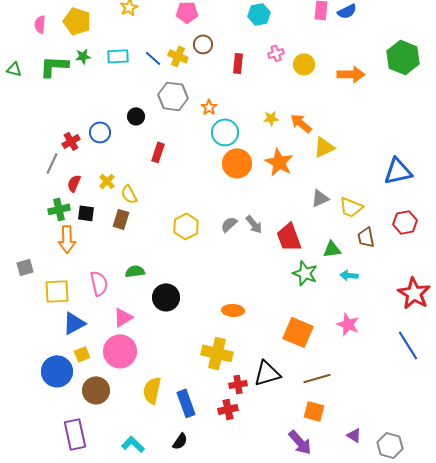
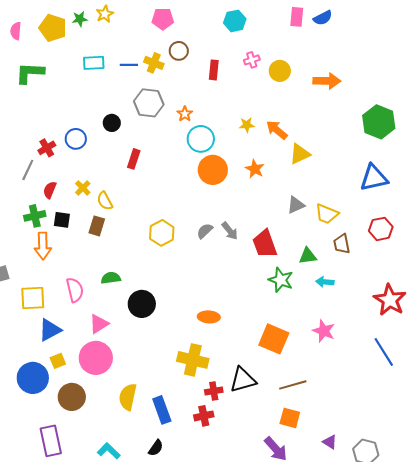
green star: (83, 56) -> (80, 19), moved
green hexagon: (403, 57) -> (379, 122), moved
blue line: (153, 58) -> (129, 65), turned -42
orange star: (279, 162) -> (255, 169), size x0.7

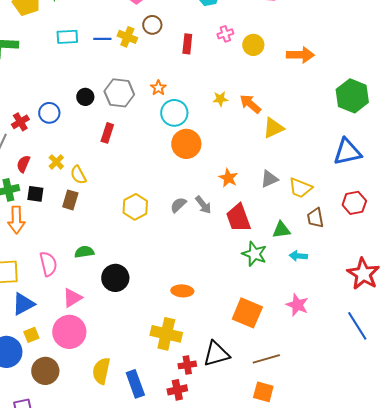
gray hexagon: (149, 103) -> (119, 93), moved
orange star: (255, 169) -> (228, 178), moved

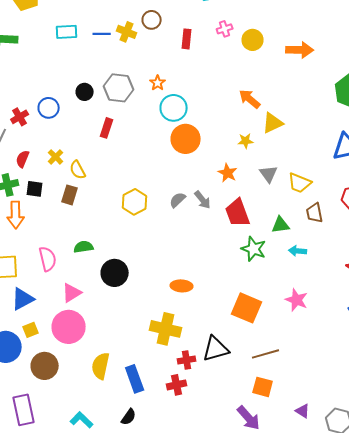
yellow star: (220, 99) -> (246, 141), moved
gray triangle: (269, 179) -> (269, 174), turned -42

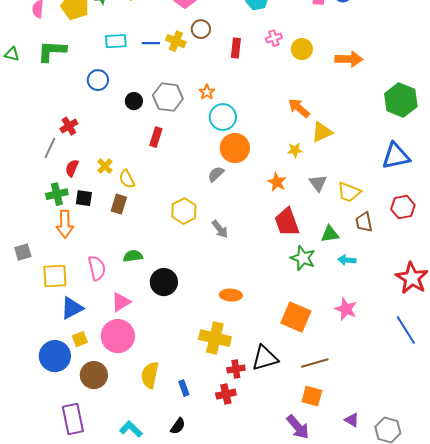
blue circle: (49, 108) -> (98, 80), moved
gray semicircle: (178, 200) -> (216, 174), moved
gray arrow: (203, 200) -> (220, 229), moved
blue rectangle: (135, 379) -> (184, 388), size x0.6

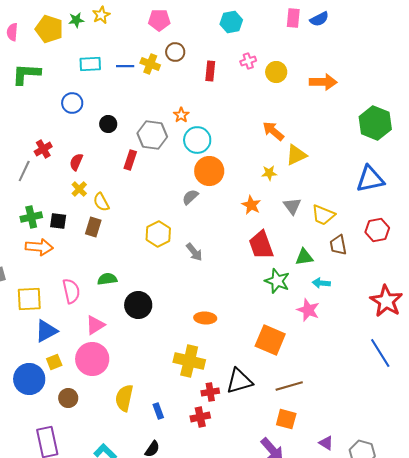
gray hexagon: (168, 97) -> (152, 135), moved
red semicircle: (72, 168) -> (76, 162), moved
orange arrow: (65, 224) -> (39, 247), turned -84
pink star: (346, 309) -> (308, 310), moved
brown circle: (94, 375) -> (68, 398), size x0.7

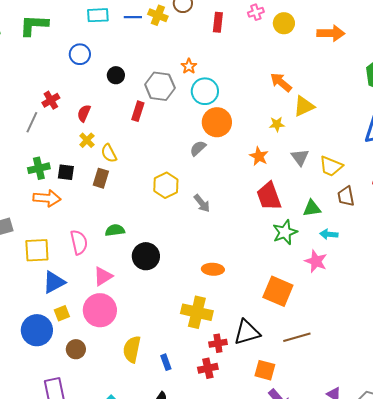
green star: (277, 281) -> (285, 232), turned 30
orange square: (286, 419) -> (265, 370), moved

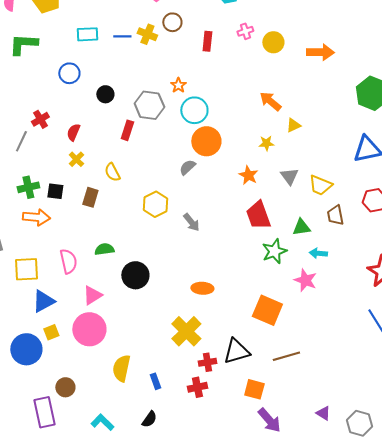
yellow triangle: (304, 106) -> (293, 125), size x0.7
yellow semicircle: (109, 153) -> (112, 172), moved
yellow cross: (197, 312) -> (186, 331), turned 32
brown circle: (76, 349) -> (65, 387), moved

